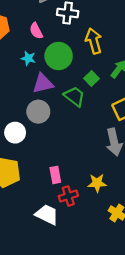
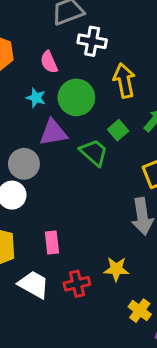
gray circle: (38, 112) -> (24, 164), moved
pink rectangle: (55, 175) -> (52, 242), moved
white trapezoid: (47, 215) -> (34, 284), moved

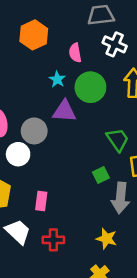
green square: (118, 130) -> (101, 175), moved
green trapezoid: (94, 152) -> (118, 140), moved
yellow star: (116, 269) -> (107, 239), moved

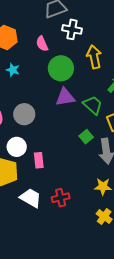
cyan star: (57, 79) -> (13, 70), moved
purple triangle: (64, 111) -> (65, 97), moved
white circle: (18, 154) -> (17, 147), moved
pink rectangle: (41, 201) -> (39, 160), moved

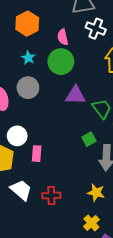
green circle: (61, 68) -> (61, 62), moved
gray circle: (24, 114) -> (28, 88), moved

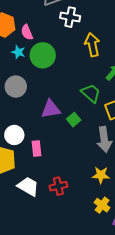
pink semicircle: (63, 37) -> (27, 32), moved
cyan star: (28, 58) -> (18, 52), moved
purple triangle: (76, 95) -> (51, 109), moved
green square: (89, 139) -> (74, 120), moved

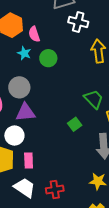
green circle: (43, 55) -> (48, 58), size x0.7
purple triangle: (51, 109) -> (25, 112), moved
pink rectangle: (36, 148) -> (29, 161), moved

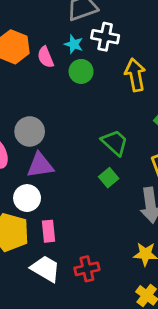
cyan star: (24, 53) -> (74, 44), moved
green circle: (48, 58) -> (81, 71), moved
green trapezoid: (94, 99) -> (115, 143), moved

